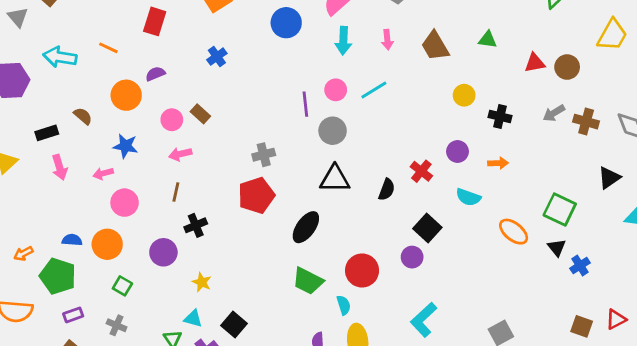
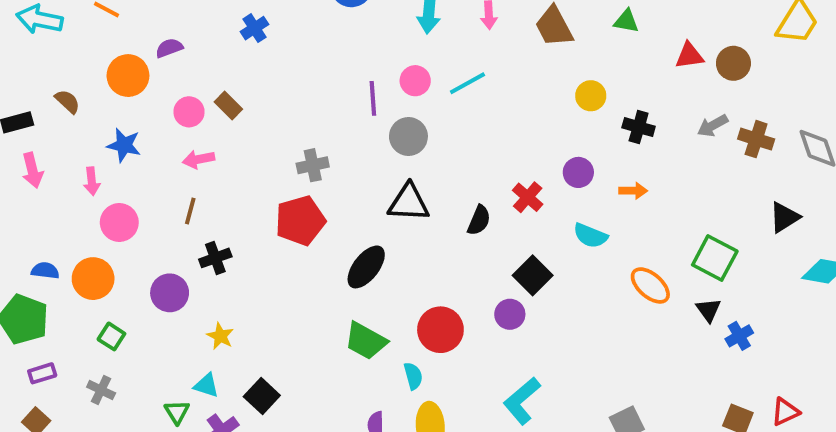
pink arrow: (103, 173) -> (92, 181), turned -84

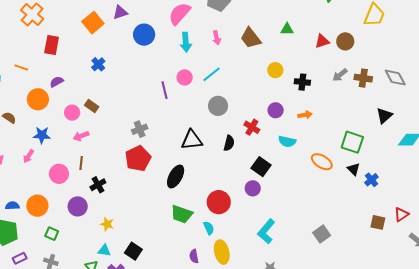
gray circle: (408, 136) -> (218, 106), moved
pink arrow: (92, 181) -> (28, 156), turned 48
pink circle: (119, 222) -> (59, 174), moved

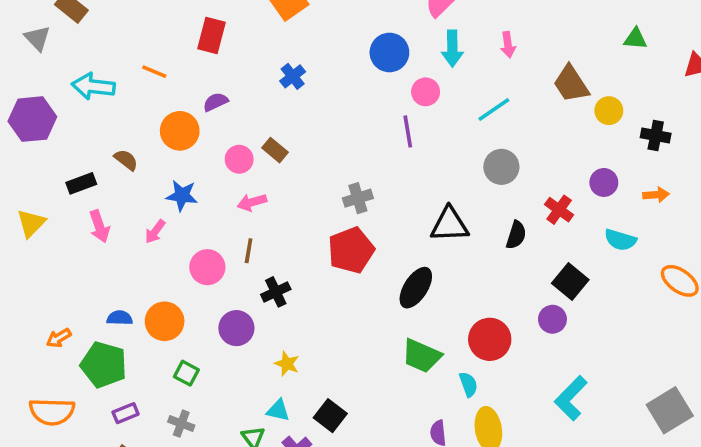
blue circle: (144, 35) -> (389, 53), moved
brown trapezoid: (251, 38) -> (571, 84), moved
pink circle: (185, 77) -> (426, 92), moved
gray square: (322, 234) -> (670, 410), size x1.4

